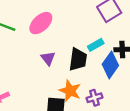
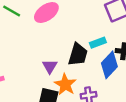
purple triangle: (48, 58) -> (50, 66), moved

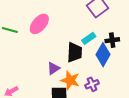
purple triangle: (50, 66) -> (53, 68), turned 40

